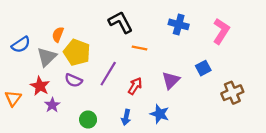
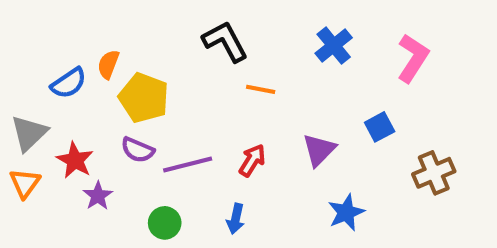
blue cross: (179, 24) -> (334, 46), turned 36
blue semicircle: (21, 45) -> (69, 83), moved
gray triangle: (47, 57) -> (29, 133), moved
purple line: (108, 74) -> (188, 164), moved, turned 45
blue star: (160, 114) -> (346, 212), moved, turned 30

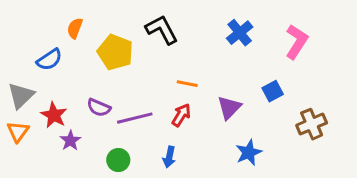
orange semicircle: (108, 64) -> (75, 28), moved
orange line: (261, 89) -> (187, 84), moved
yellow pentagon: (144, 98) -> (115, 52), moved

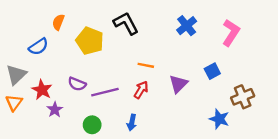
blue star: (249, 153) -> (219, 119), moved, turned -30

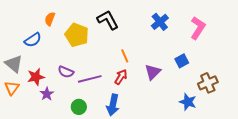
orange line: (146, 65) -> (125, 56), turned 56
gray triangle: (16, 75) -> (14, 64), turned -36
red star: (42, 90) -> (36, 77), turned 30
blue arrow: (132, 122) -> (113, 105), size x1.5

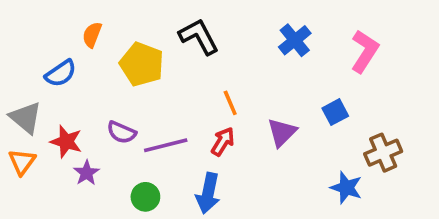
red star: (36, 77) -> (66, 142), turned 30

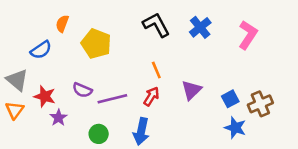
black L-shape: (199, 37) -> (156, 25), moved
blue square: (335, 112) -> (230, 99), moved

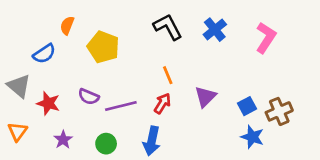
orange triangle: (15, 110) -> (17, 132), moved
purple star: (58, 118) -> (63, 140), moved

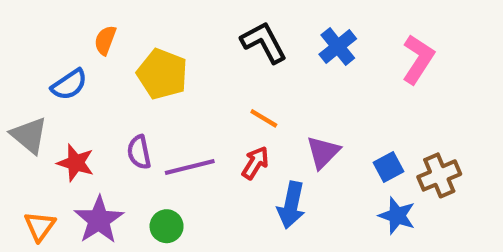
orange line: (168, 75) -> (264, 118), turned -36
purple semicircle: (89, 97) -> (139, 152), turned 55
orange triangle: (17, 132) -> (40, 226), moved
purple star: (63, 140) -> (99, 220), size x1.6
blue arrow: (152, 141) -> (291, 205), moved

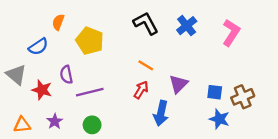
purple semicircle: (139, 152) -> (66, 75), moved
purple line: (190, 167) -> (90, 92), moved
blue square: (389, 167) -> (215, 92), turned 35
purple star: (99, 220) -> (55, 121), size x0.6
orange triangle: (40, 226) -> (22, 125), turned 48

